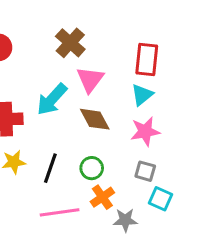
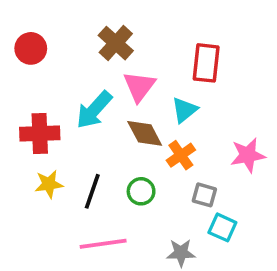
cyan triangle: (142, 95) -> (184, 110), moved
pink star: (145, 131) -> (248, 155), moved
orange cross: (102, 197) -> (181, 155), moved

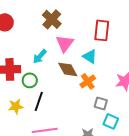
cyan arrow: (94, 110) -> (40, 56), size x0.7
cyan triangle: (184, 110) -> (90, 56), turned -49
yellow star: (49, 184) -> (16, 106), moved
green circle: (141, 191) -> (30, 80), moved

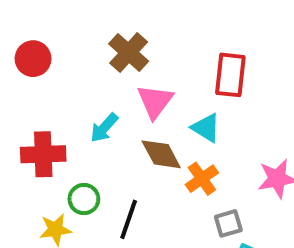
green circle: (30, 80) -> (84, 199), moved
black line: (39, 101) -> (129, 219), moved
gray square: (101, 103) -> (228, 223), turned -32

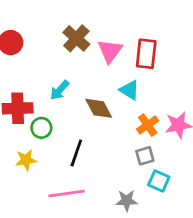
pink triangle: (155, 101) -> (110, 51), moved
orange cross: (202, 179) -> (148, 125), moved
green circle: (84, 199) -> (41, 128), moved

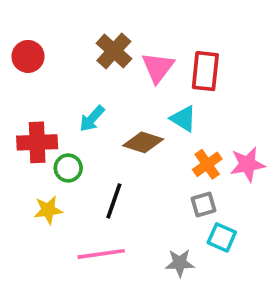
brown diamond: (99, 108) -> (143, 142), turned -44

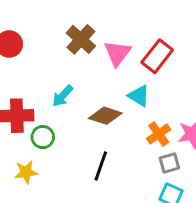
red rectangle: (205, 71) -> (157, 56), turned 32
black line: (114, 201) -> (101, 166), moved
gray square: (203, 205) -> (169, 163), moved

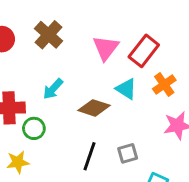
brown cross: (81, 39) -> (49, 35), moved
orange cross: (159, 134) -> (164, 84), moved
gray square: (169, 163) -> (128, 153), moved

